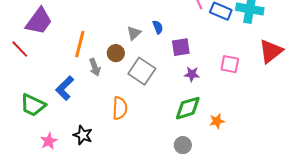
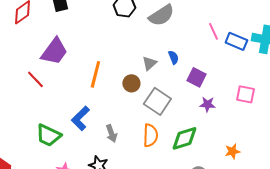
purple square: (181, 47) -> (196, 77), turned 36
gray arrow: (95, 67) -> (111, 133), moved
orange semicircle: (120, 108) -> (150, 135), moved
green diamond: (188, 108) -> (184, 138), moved

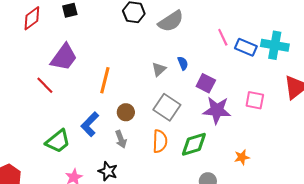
brown circle: (131, 83) -> (126, 112), moved
purple star: (207, 104) -> (217, 110), size x1.8
green trapezoid: (48, 135) -> (58, 141), turned -64

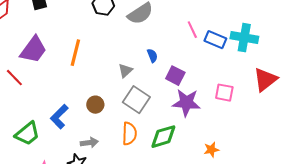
gray triangle: (159, 69) -> (125, 71), moved
orange line: (105, 80) -> (75, 53), moved
gray arrow: (121, 139) -> (89, 143), moved, turned -78

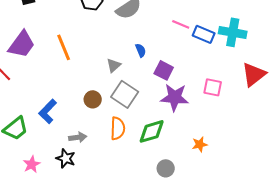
pink line: (192, 30) -> (181, 24), turned -42
orange line: (75, 53) -> (64, 47), turned -36
brown circle: (95, 105) -> (93, 99), moved

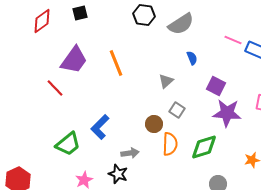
blue semicircle: (141, 50) -> (192, 58), moved
gray square: (125, 94) -> (177, 110), size x0.6
brown circle: (93, 99) -> (154, 124), moved

